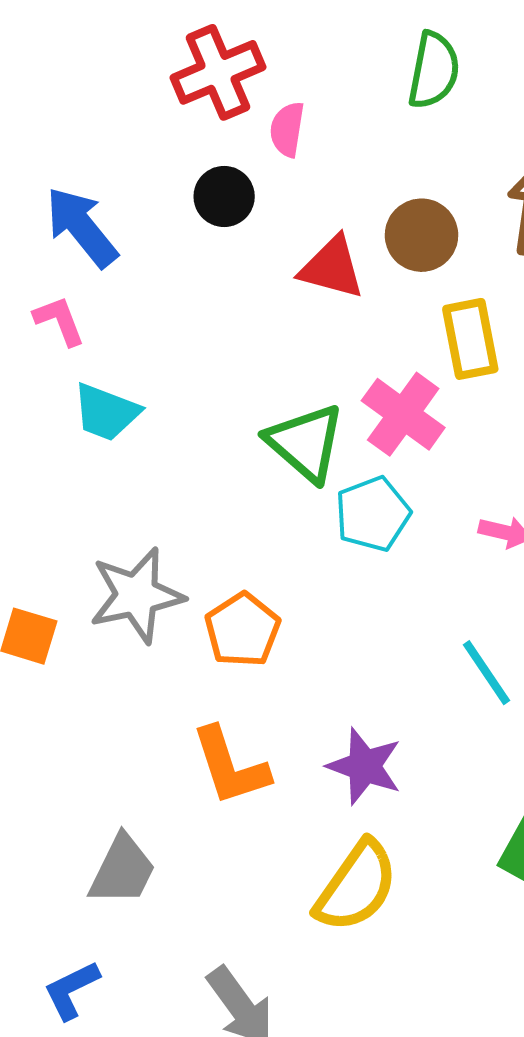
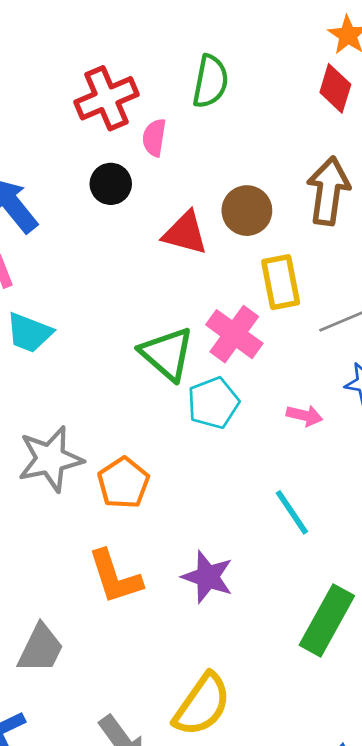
green semicircle: (434, 70) -> (210, 81), moved
yellow semicircle: (356, 886) -> (202, 705), moved

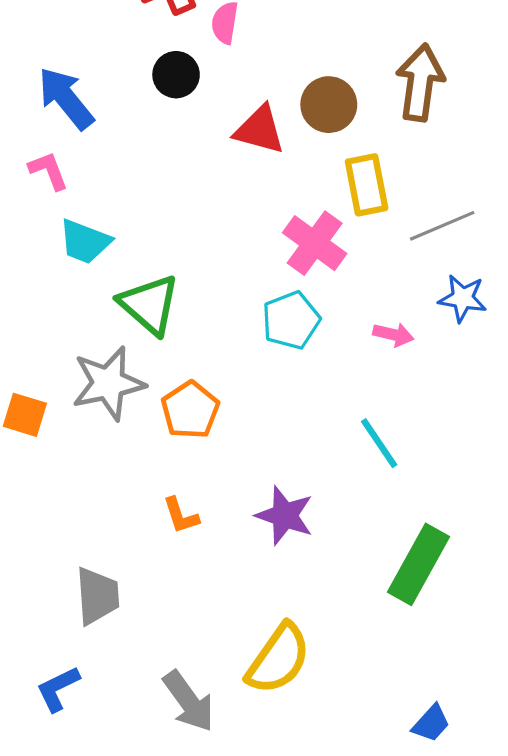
green triangle: (167, 354) -> (149, 305), moved
orange L-shape: (115, 577) -> (181, 516), size x0.6
gray trapezoid: (41, 649) -> (97, 596), turned -30

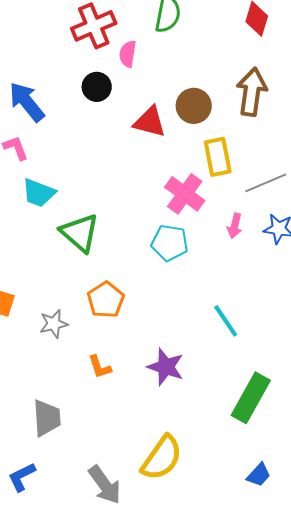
cyan pentagon: (291, 320) -> (170, 243), turned 30
pink arrow: (393, 334) -> (235, 226), moved, turned 90
gray star: (108, 383) -> (54, 324), moved, size x0.6
blue trapezoid: (431, 723) -> (259, 475), moved

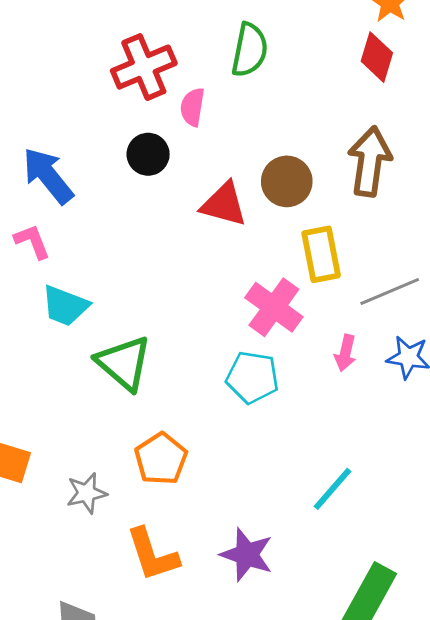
cyan line: (226, 321) -> (333, 489), turned 75
orange L-shape: (100, 367) -> (152, 555), size x1.6

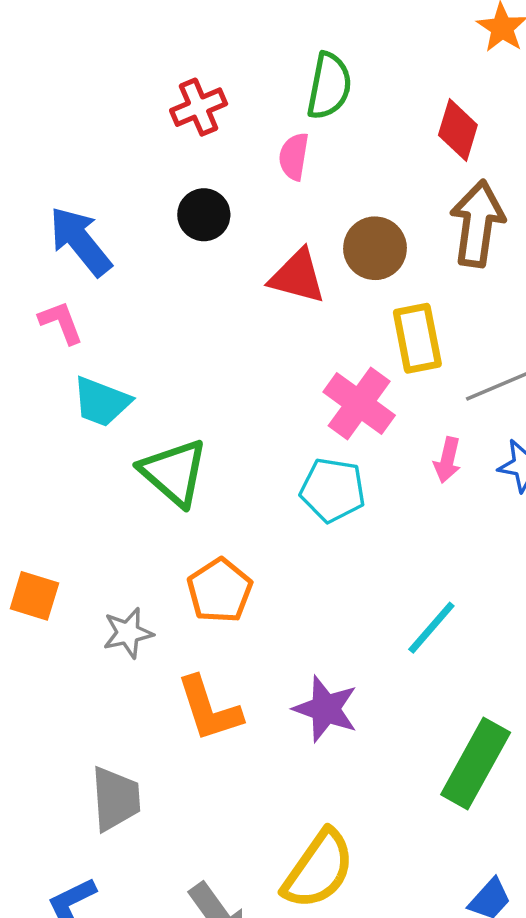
red diamond: (377, 57) -> (458, 130), moved
red cross: (144, 67) -> (199, 107), size x0.7
pink semicircle: (192, 107) -> (294, 156), moved

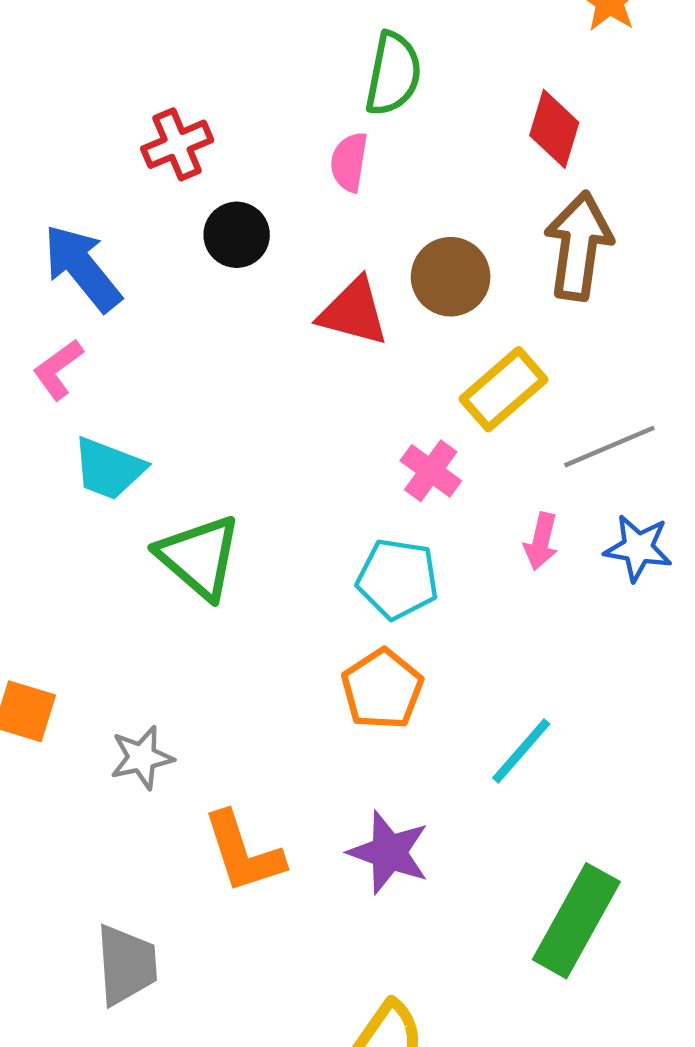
red cross: (199, 107) -> (177, 144), moved
pink L-shape: (61, 322) -> (58, 369), turned -105
yellow rectangle: (417, 338) -> (504, 389), turned 60
pink cross: (359, 404) -> (431, 471), size x0.7
orange pentagon: (220, 591) -> (382, 689), moved

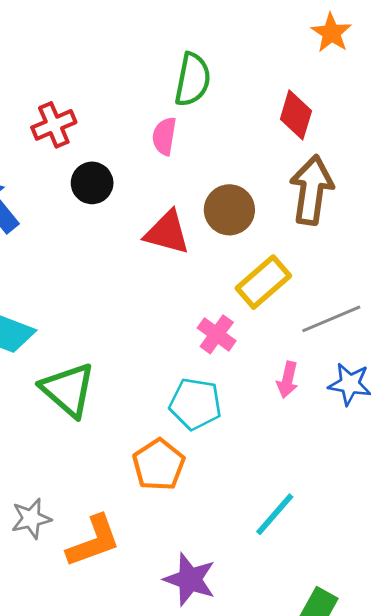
orange pentagon: (382, 689) -> (159, 465), moved
orange L-shape: (243, 852) -> (93, 541), moved, turned -92

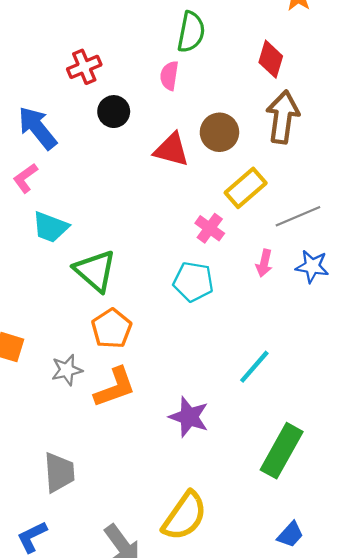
orange pentagon: (159, 465) -> (112, 329), moved

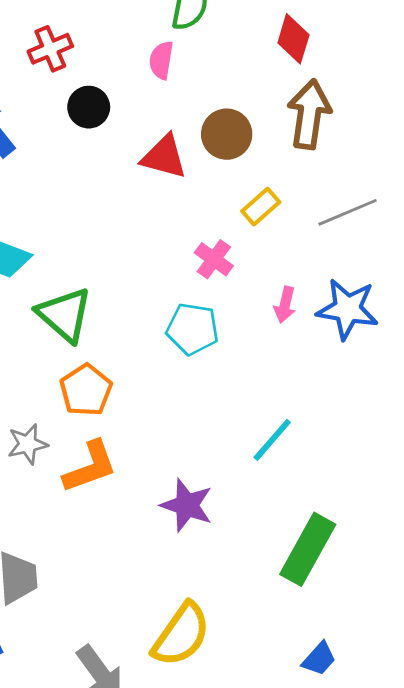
yellow rectangle: (246, 188) -> (261, 207), size x0.7
gray line: (298, 216) -> (348, 212), moved
blue star: (312, 266) -> (348, 309), size x1.4

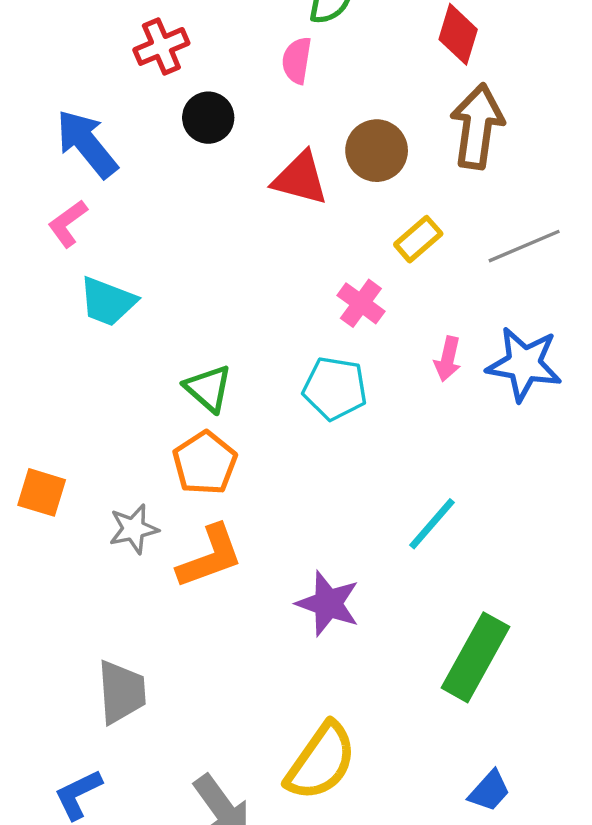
green triangle: (65, 315) -> (208, 388), moved, size x0.7

